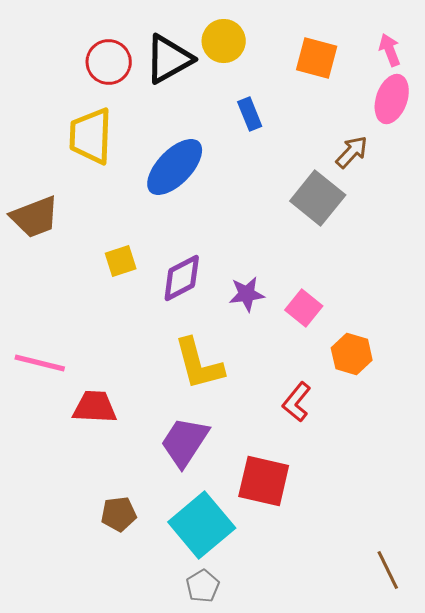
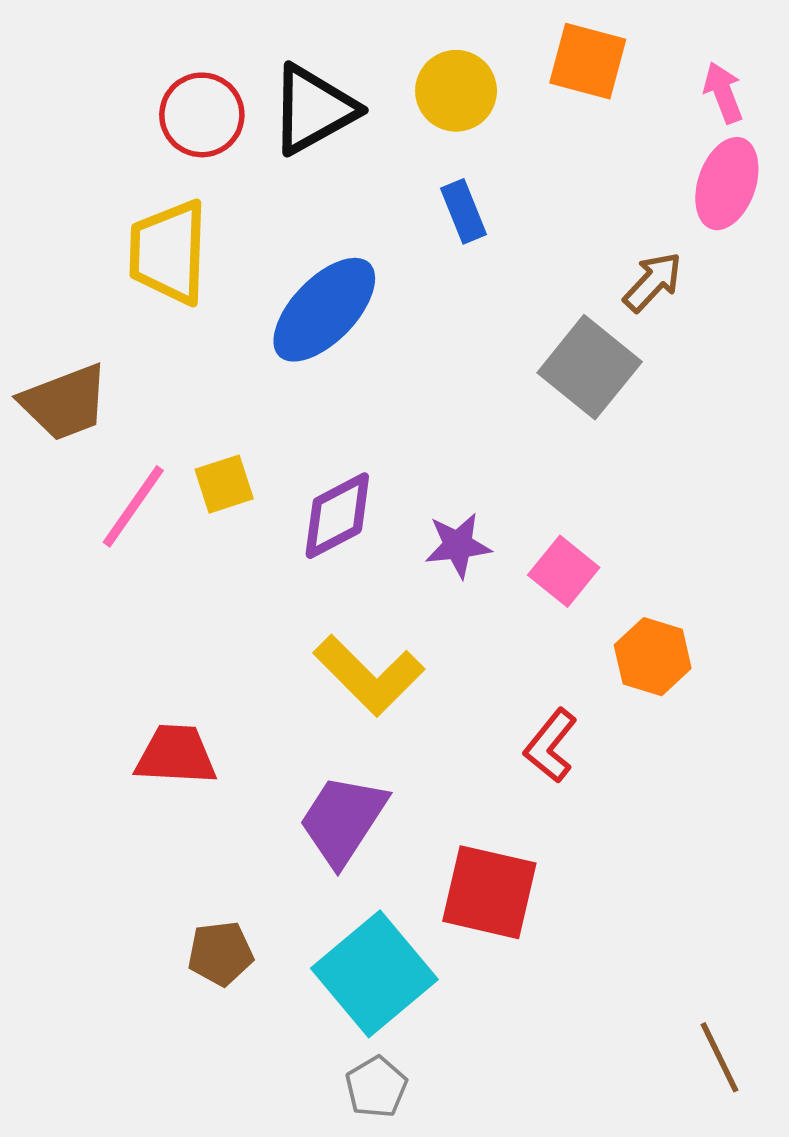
yellow circle: (224, 41) -> (456, 91), moved
orange square: (317, 58) -> (588, 61), moved
pink line: (40, 363) -> (133, 506), moved, turned -69
yellow L-shape: (199, 364) -> (369, 675), turned -30

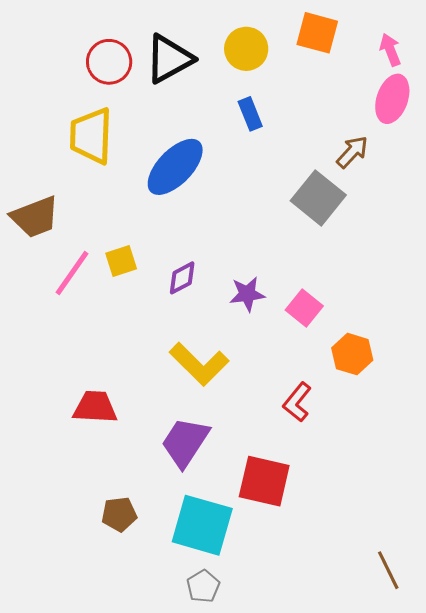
purple diamond: (337, 516) -> (182, 278), size x0.7
cyan square: (374, 974) -> (202, 525), turned -34

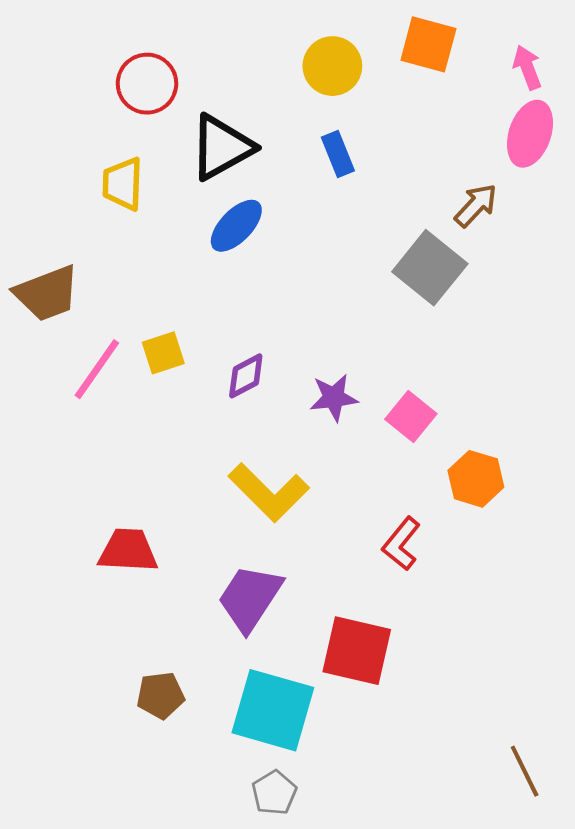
black triangle: (169, 59) -> (221, 147), moved
yellow trapezoid: (91, 136) -> (123, 184), size x0.7
blue ellipse: (175, 167) -> (236, 226), size x0.7

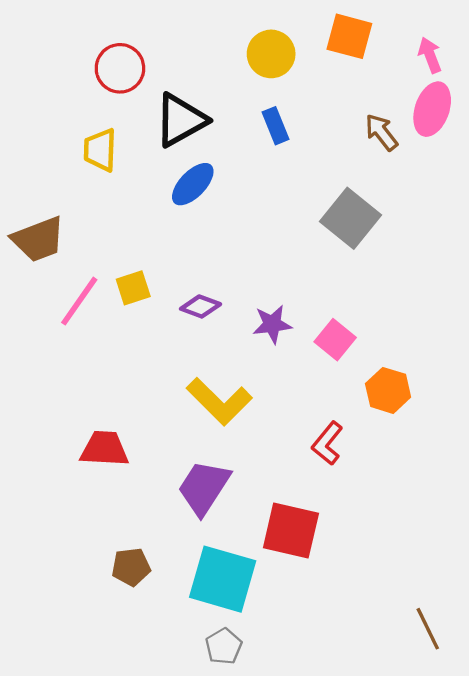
brown arrow: (476, 205) -> (381, 132), moved, turned -81
purple diamond: (246, 376) -> (200, 307), turned 48

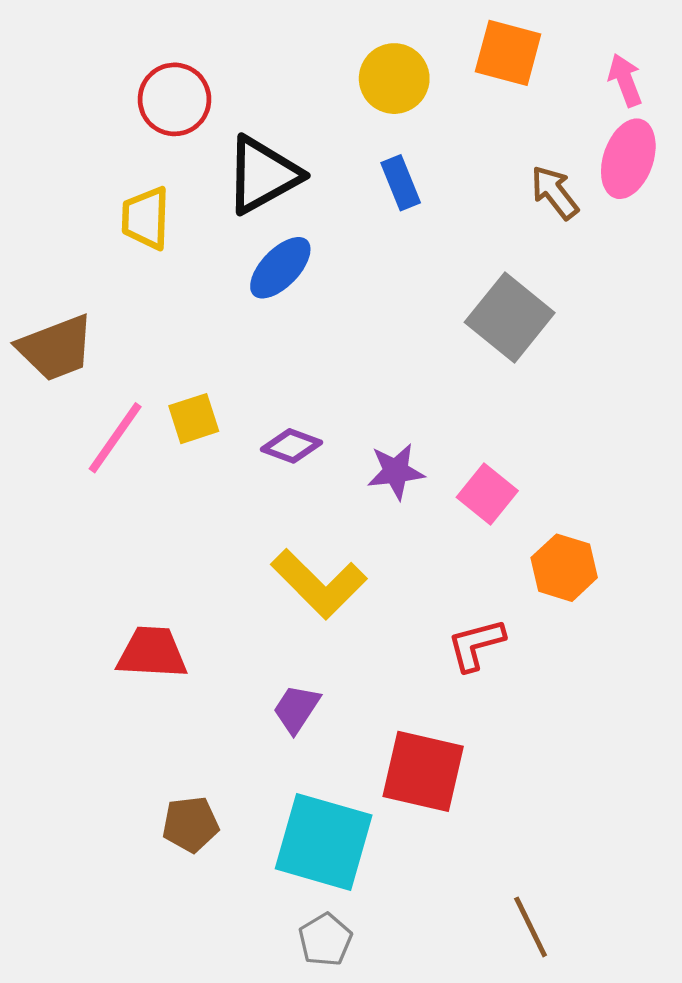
red L-shape: (327, 443) -> (476, 645), turned 36
purple trapezoid: (204, 487) -> (296, 709), size x0.6
brown line: (428, 629) -> (531, 927), moved

